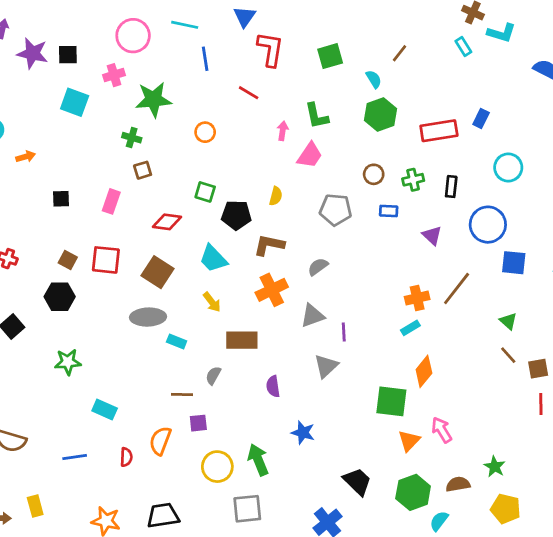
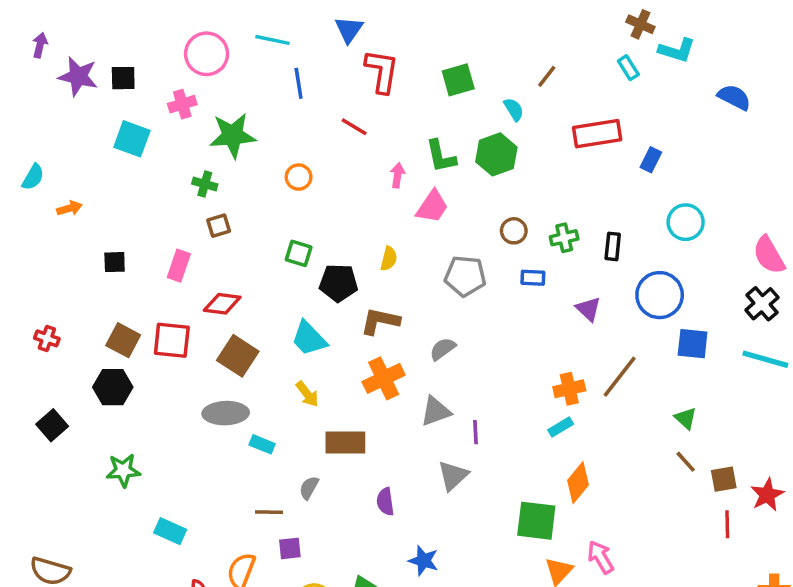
green hexagon: (380, 114) -> (496, 154), moved
red rectangle: (439, 131) -> (597, 134), moved
red diamond: (167, 222) -> (222, 304), moved
brown square: (68, 260) -> (123, 340), size x1.4

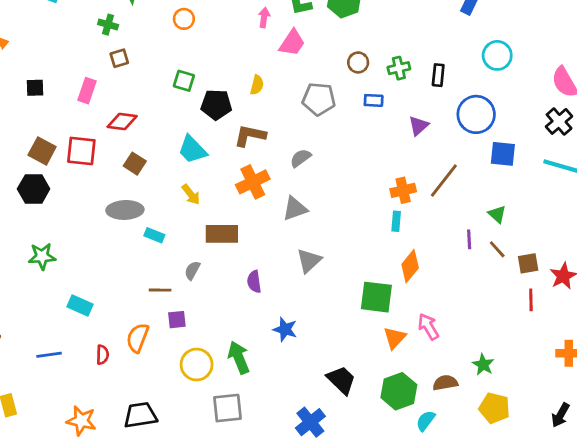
purple triangle: (588, 309) -> (419, 126), turned 35
brown square: (238, 356) -> (135, 164), size x0.7
cyan rectangle: (561, 427) -> (396, 221), turned -54
purple line: (476, 432) -> (469, 239), moved

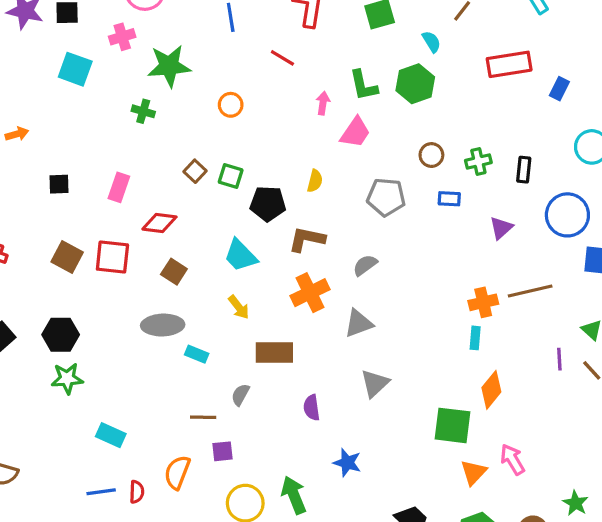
brown square: (119, 58) -> (195, 171), moved, turned -30
brown line: (444, 180) -> (530, 291), turned 39
black hexagon: (34, 189) -> (61, 335), moved
blue line: (49, 355) -> (101, 492), moved

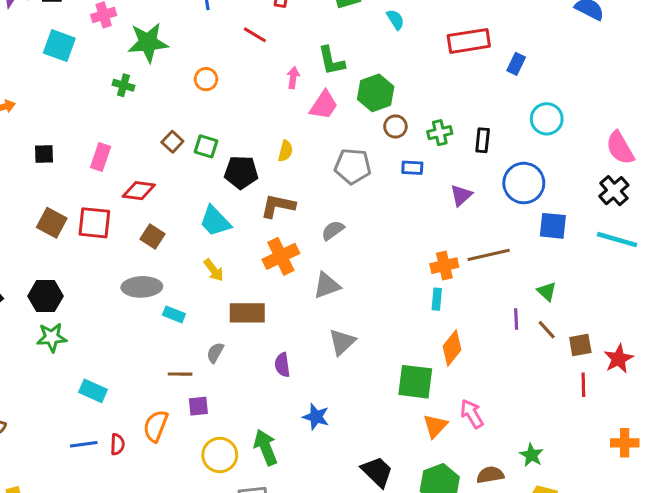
green hexagon: (415, 84) -> (376, 93), moved

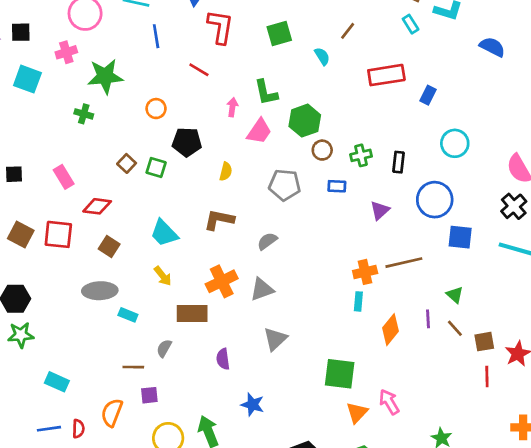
pink rectangle: (101, 157) -> (64, 177), turned -50
black pentagon: (241, 172) -> (187, 142), moved
orange cross: (281, 256) -> (222, 281), moved
orange diamond: (452, 348) -> (390, 330), moved

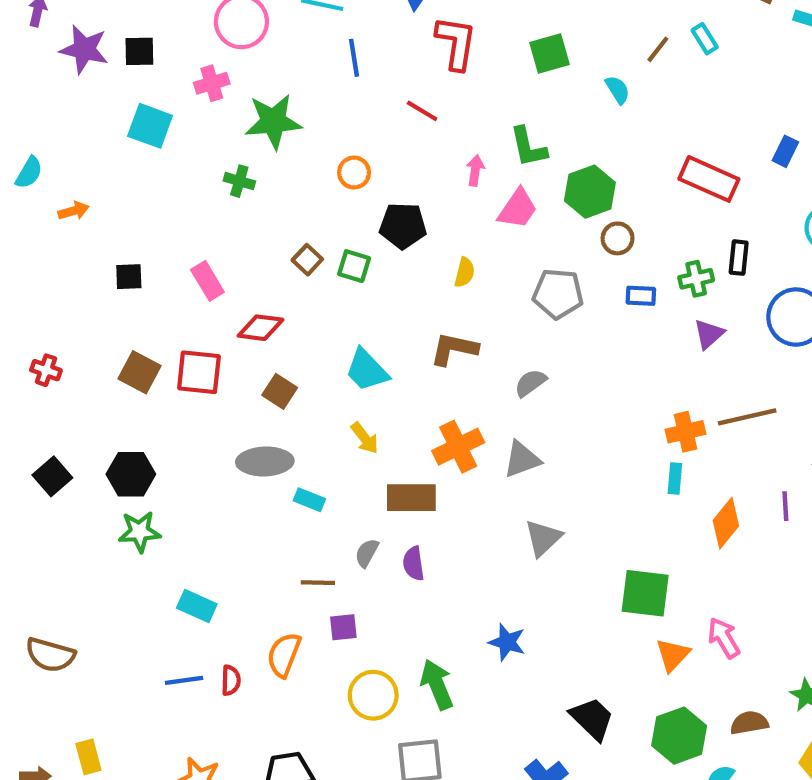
cyan rectangle: (411, 24) -> (705, 39), moved
red rectangle: (386, 75) -> (709, 179), moved, turned 33
green cross: (361, 155) -> (696, 279), moved
purple semicircle: (223, 359) -> (414, 563), moved

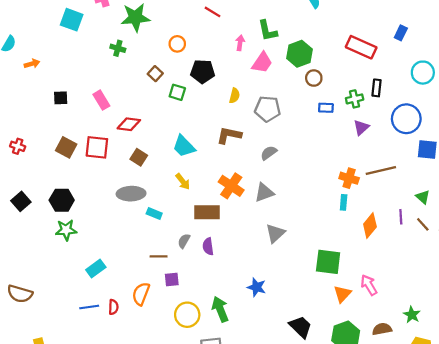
brown square: (307, 260) -> (155, 74), moved
gray pentagon: (558, 294) -> (268, 109), moved
orange cross: (686, 432) -> (349, 178), turned 30
orange cross: (458, 447) -> (231, 186), turned -30
cyan rectangle: (197, 606) -> (96, 268), turned -60

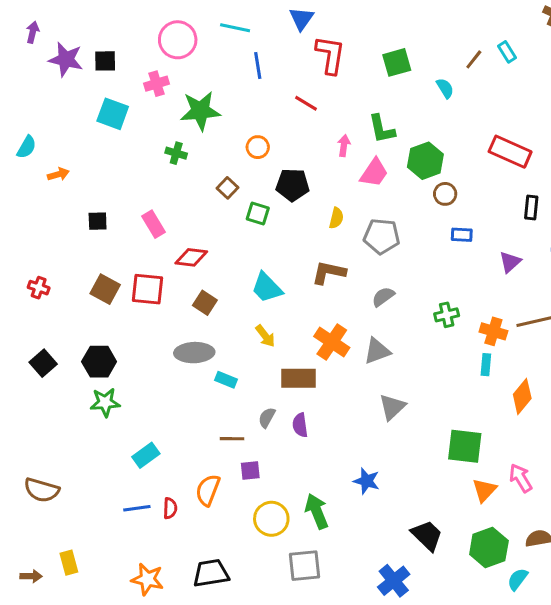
green cross: (355, 99) -> (447, 315), moved

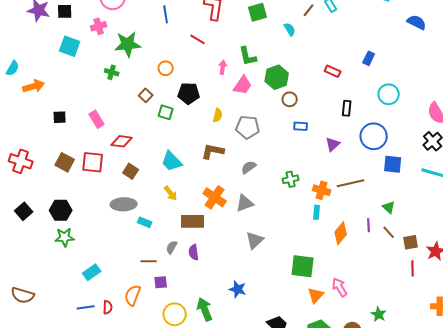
red rectangle: (510, 152) -> (333, 71), size x0.6
orange arrow: (58, 174) -> (34, 86), size x1.5
red cross: (39, 288) -> (21, 161), size x1.6

